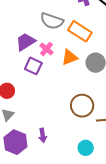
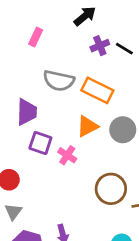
purple trapezoid: (26, 42) -> (27, 112), turned 130
pink cross: (47, 49) -> (67, 155), moved

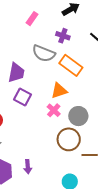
purple cross: (100, 46) -> (63, 36), moved, turned 32
gray circle: (123, 130) -> (78, 116), moved
pink cross: (67, 155) -> (54, 110), moved

